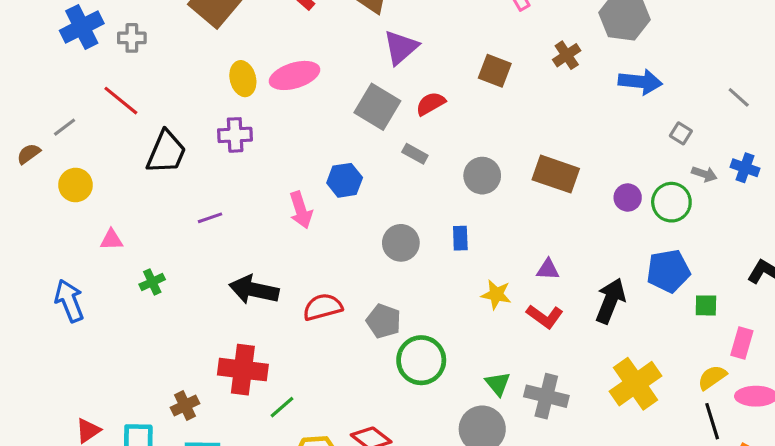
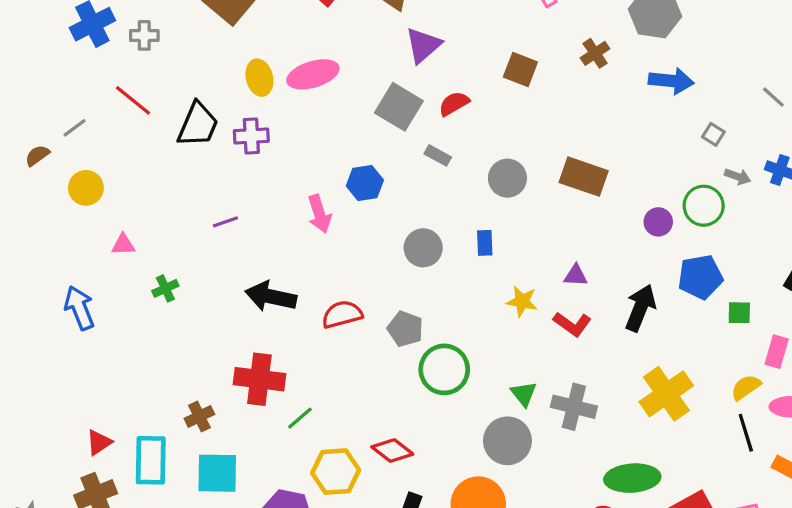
black trapezoid: (166, 152) -> (198, 125), moved
purple circle: (628, 198) -> (658, 222), moved

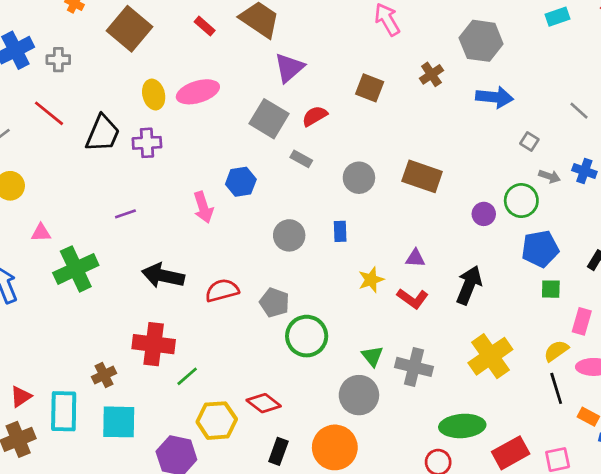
blue pentagon: (700, 277) -> (540, 249), moved
green cross: (165, 288) -> (76, 269), size x2.0
yellow star: (522, 301) -> (371, 280), turned -30

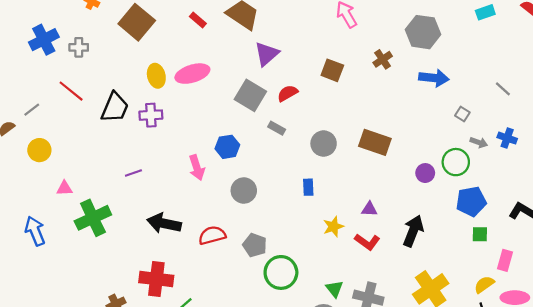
gray circle: (289, 235) -> (244, 191), moved

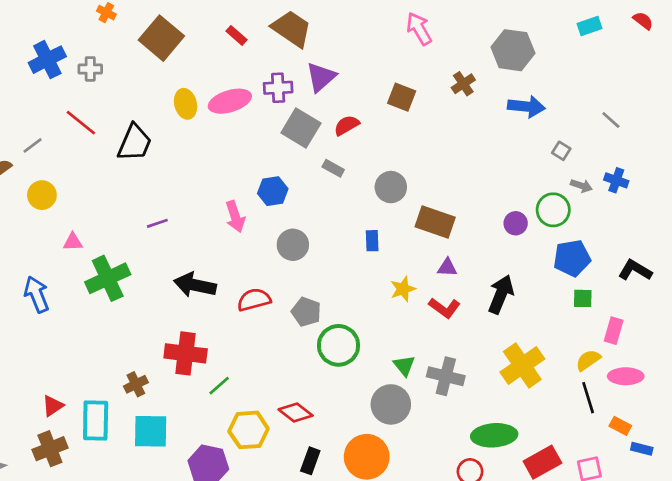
purple cross: (151, 115) -> (278, 88), moved
brown rectangle: (375, 142) -> (435, 222), moved

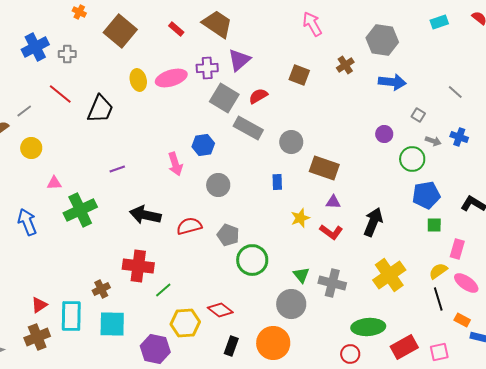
gray rectangle: (333, 168) -> (248, 128), size x1.8
purple circle: (516, 223) -> (384, 134), moved
pink ellipse: (626, 376) -> (466, 283), turned 35

